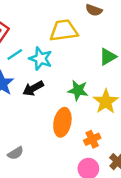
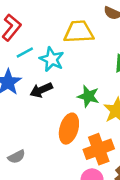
orange cross: (92, 139) -> (99, 149), size x1.6

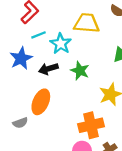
green star: (88, 96) -> (80, 71), moved
orange ellipse: (69, 129) -> (41, 102), moved

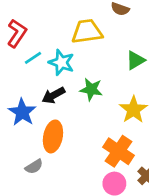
blue star: (21, 58) -> (22, 112), moved
orange cross: (91, 125) -> (118, 151), turned -30

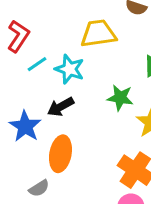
green star: (91, 89) -> (120, 98), moved

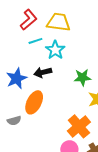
yellow trapezoid: (98, 34) -> (59, 22), moved
green star: (120, 98) -> (82, 77), turned -30

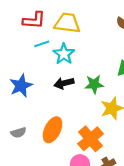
red L-shape: (29, 20) -> (34, 20), turned 45
black arrow: (43, 72) -> (64, 83), moved
orange ellipse: (34, 102) -> (53, 130), moved

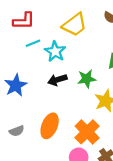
yellow trapezoid: (67, 23) -> (75, 25), moved, turned 140

